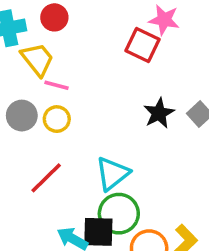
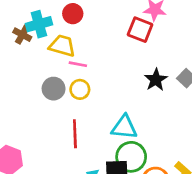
yellow trapezoid: (37, 59) -> (62, 46), turned -32
cyan triangle: (112, 174) -> (124, 127), turned 48
red line: (46, 178) -> (75, 134), turned -44

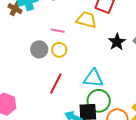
yellow trapezoid: (62, 46) -> (86, 20), moved
red line: (75, 134) -> (56, 84), turned 30

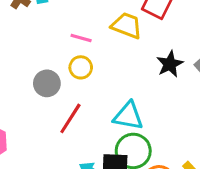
gray circle: (39, 49) -> (47, 83), moved

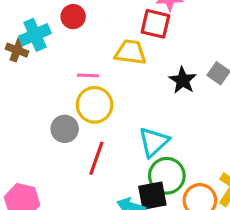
yellow circle: (81, 67) -> (95, 105), size x1.5
cyan triangle: (128, 116) -> (154, 142), turned -40

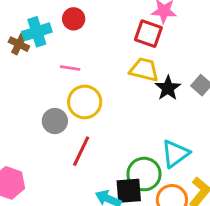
yellow trapezoid: (130, 52) -> (144, 70), moved
pink line: (88, 75) -> (70, 68), moved
cyan triangle: (154, 142) -> (175, 154), moved

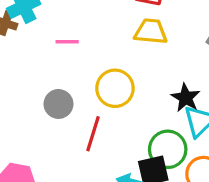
black star: (168, 88) -> (186, 98), moved
yellow circle: (85, 102) -> (115, 88), moved

